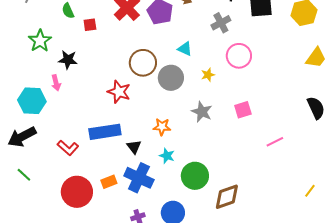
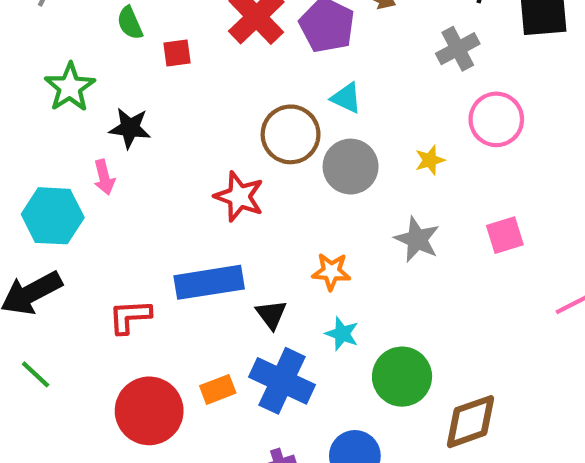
cyan triangle: (185, 49) -> (346, 98), moved
red L-shape: (68, 148) -> (130, 317), turned 135

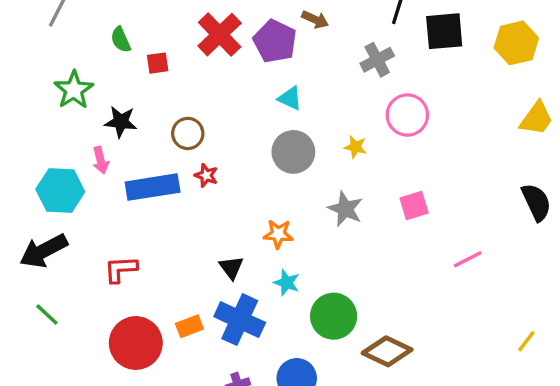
brown circle: (291, 134) -> (188, 133), moved, size x0.7
yellow star: (430, 160) -> (355, 147), turned 30
red star: (239, 197) -> (206, 175), size x0.6
blue rectangle: (209, 282) -> (153, 187), moved
brown diamond: (471, 422) -> (387, 351), turned 45

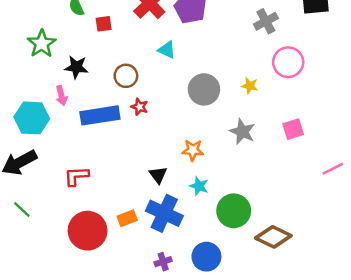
cyan triangle: (290, 98) -> (167, 50), moved

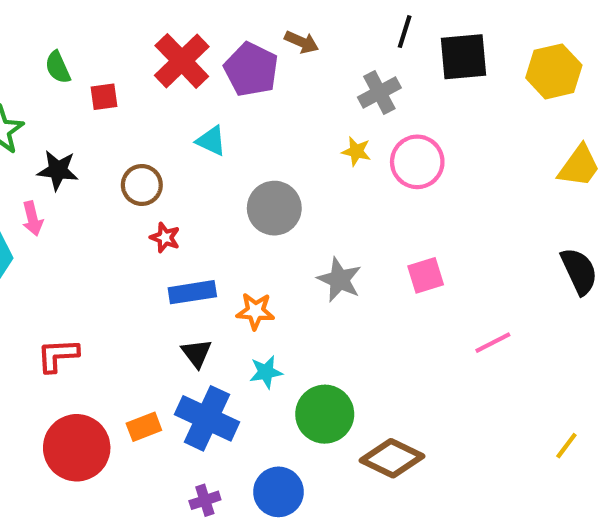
yellow star: (250, 86) -> (356, 151), moved
blue rectangle: (100, 115) -> (192, 292), moved, size x0.7
cyan star: (199, 186) -> (266, 372), turned -30

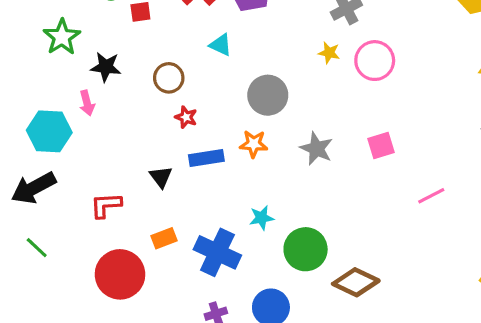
orange star: (255, 311) -> (254, 144), moved
black triangle: (196, 353) -> (161, 177), moved
orange rectangle: (144, 427) -> (164, 238), moved

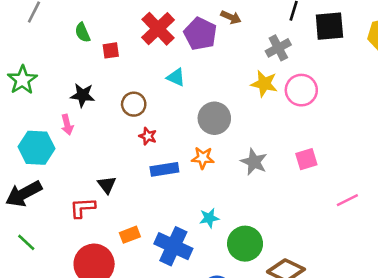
green star: (62, 37) -> (22, 80), moved
yellow star: (329, 53) -> (264, 84), size x1.5
black triangle: (161, 177) -> (107, 185), moved

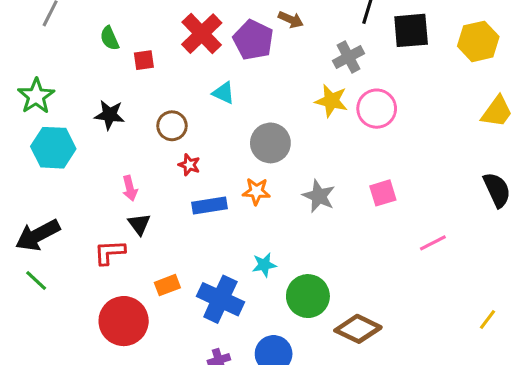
pink arrow: (67, 125) -> (130, 188), moved
cyan hexagon: (36, 148) -> (53, 148), moved
green line: (26, 242) -> (36, 280), moved

